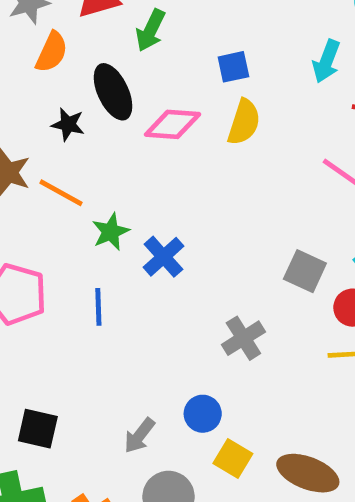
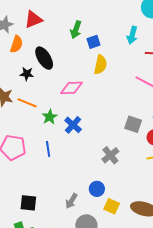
green arrow: (150, 30) -> (76, 30), moved
pink diamond: (173, 124) -> (71, 88), moved

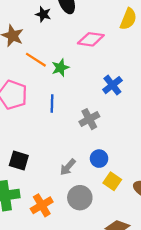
orange line: (27, 103) -> (36, 60), moved
blue cross: (73, 125) -> (112, 85), moved
gray cross: (110, 155) -> (89, 119), moved

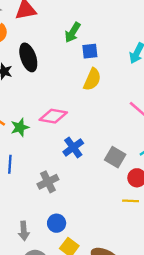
pink diamond: (91, 39) -> (53, 116), moved
gray arrow: (68, 167) -> (24, 231), turned -48

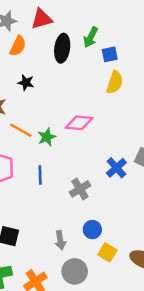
black ellipse: (28, 57) -> (62, 48), moved, turned 32
blue cross: (73, 147) -> (116, 168), moved

